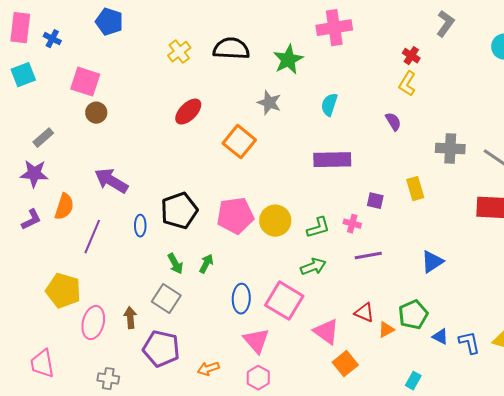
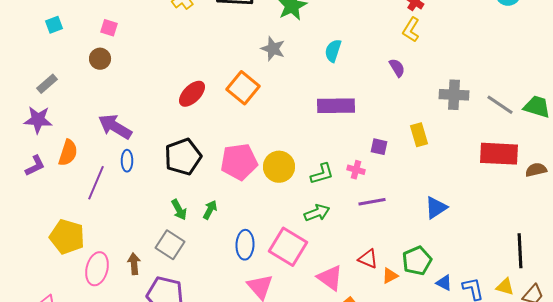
cyan square: (23, 75) -> (54, 25), moved, size x0.7
pink square: (85, 82) -> (109, 28), moved, size x0.6
red ellipse: (188, 112) -> (192, 94), moved
blue ellipse: (140, 226) -> (127, 161), moved

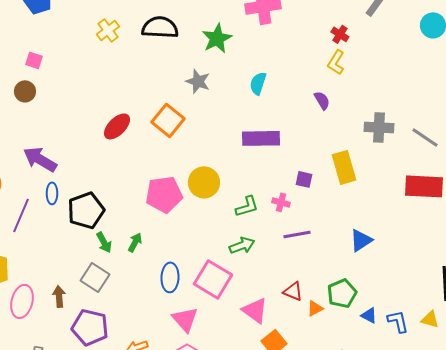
yellow rectangle: (419, 135) -> (344, 167), size x1.4
black pentagon: (183, 157) -> (86, 210), moved
yellow circle: (279, 167) -> (204, 182), moved

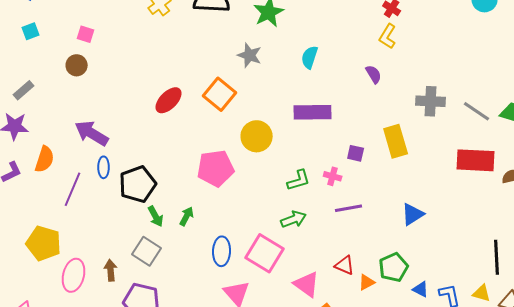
yellow circle: (204, 182) -> (257, 136), moved

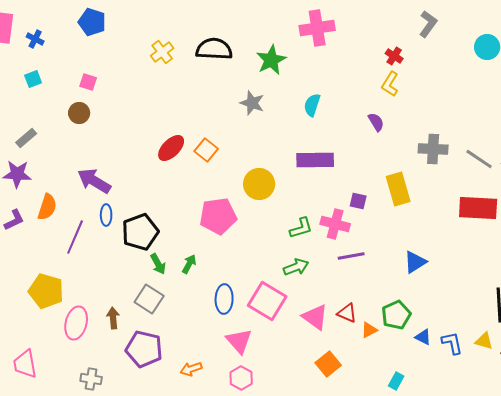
orange square: (220, 94) -> (206, 150), moved, size x0.7
pink cross: (333, 176) -> (335, 224), size x1.6
pink triangle: (307, 284) -> (315, 317), moved

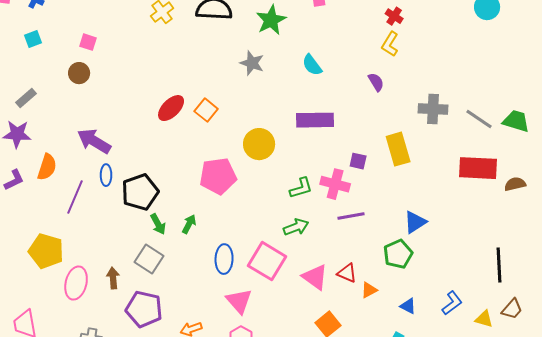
cyan semicircle: (312, 105) -> (312, 65), turned -55
green pentagon: (396, 315) -> (398, 254), moved
blue triangle: (423, 337) -> (408, 306), moved
yellow triangle: (484, 341) -> (484, 319), moved
blue L-shape: (452, 343) -> (452, 303), turned 65

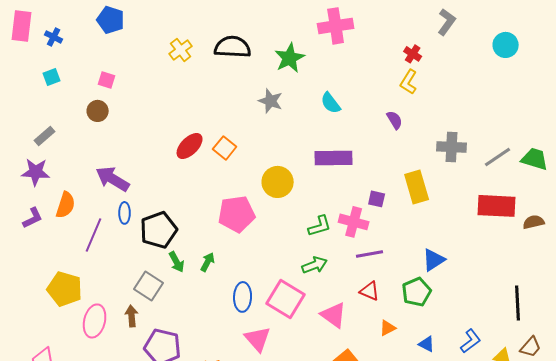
gray line: (479, 119) -> (498, 157), turned -68
gray square: (149, 259) -> (149, 286), moved
red triangle: (347, 273) -> (370, 291), moved

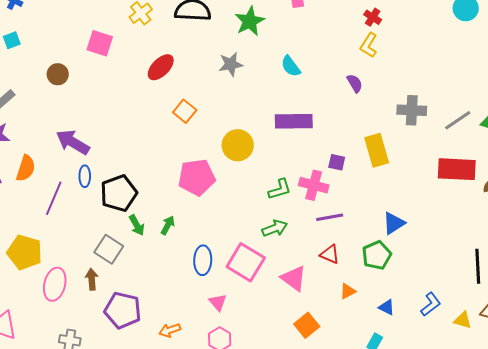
pink square: (107, 80) -> (100, 43), moved, size x1.5
gray star: (271, 101) -> (231, 64), turned -30
red ellipse: (190, 146) -> (161, 67), moved
pink triangle: (258, 339) -> (218, 302), size x0.7

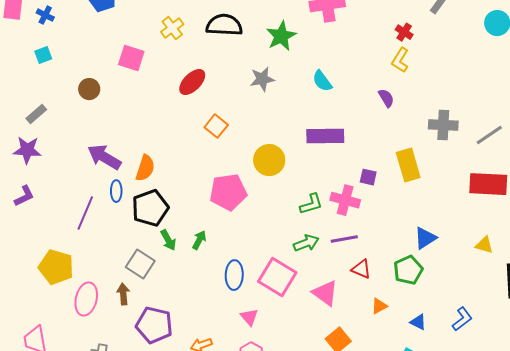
orange semicircle: (26, 168) -> (145, 168), moved
purple line: (330, 217) -> (344, 239), moved
yellow triangle: (463, 320) -> (484, 245), moved

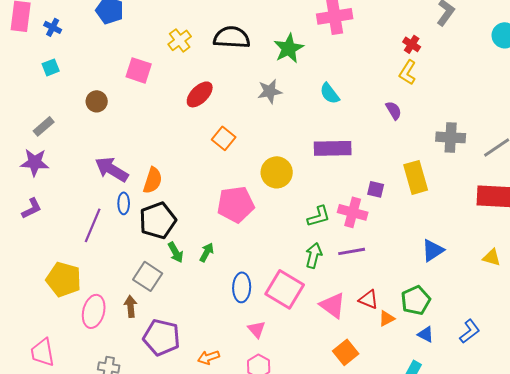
green arrow: (306, 243) -> (314, 255), turned -55
red triangle: (361, 269) -> (369, 299), moved
green pentagon: (408, 270) -> (416, 300), moved

